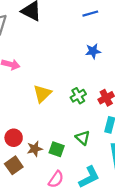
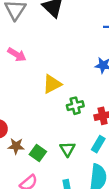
yellow triangle: (42, 94) -> (52, 84), moved

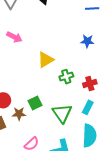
green triangle: (67, 149) -> (62, 113), size x1.5
green square: (38, 153) -> (35, 103), moved, turned 32

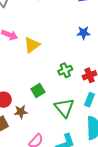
yellow triangle: (46, 60) -> (32, 45), moved
green square: (35, 103) -> (38, 91), moved

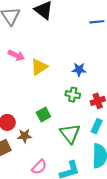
blue star: (83, 33) -> (79, 70), moved
green cross: (65, 70) -> (73, 95), turned 32

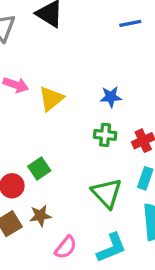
green square: (43, 114) -> (39, 169), moved
brown star: (25, 136) -> (40, 216), moved

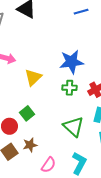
blue star: (111, 97) -> (72, 62), size x1.6
yellow triangle: (51, 99) -> (33, 77), moved
cyan L-shape: (111, 248) -> (79, 163), turned -35

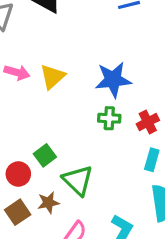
yellow triangle: (33, 77) -> (52, 77), moved
green triangle: (73, 127) -> (78, 180), moved

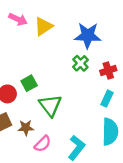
green cross: (109, 118) -> (80, 63), turned 35
brown star: (48, 203) -> (26, 128), moved

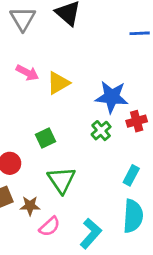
red cross: (108, 70) -> (137, 121), moved
green square: (29, 83) -> (45, 138), moved

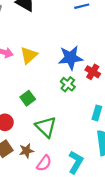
red cross: (137, 121) -> (93, 72), turned -32

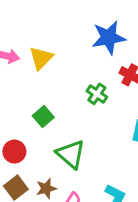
blue star: (71, 58) -> (109, 38), moved

